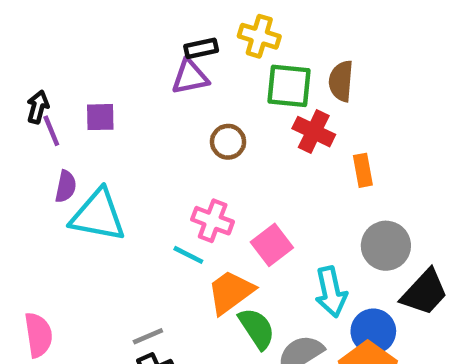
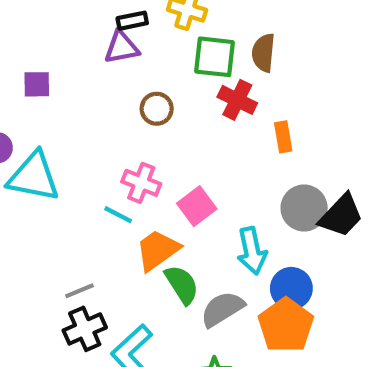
black trapezoid: (424, 292) -> (341, 216), moved

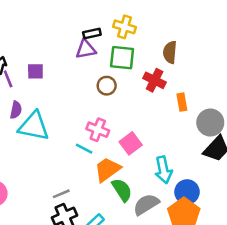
green square: (214, 57) -> (122, 58), moved
gray circle: (304, 208) -> (210, 123), moved

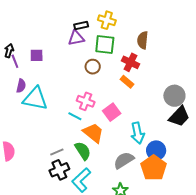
orange rectangle: (182, 102) -> (127, 82), moved, turned -40
orange trapezoid: (107, 170) -> (93, 133), turned 75
green semicircle: (122, 190) -> (83, 151), moved

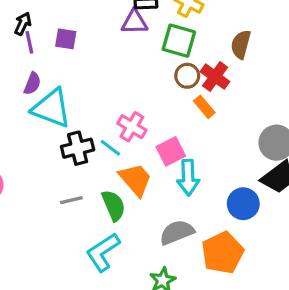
brown circle: (93, 67) -> (187, 76), moved
cyan arrow: (138, 133) -> (188, 178), moved
blue circle: (156, 150) -> (243, 204), moved
black cross: (59, 170) -> (78, 148), moved

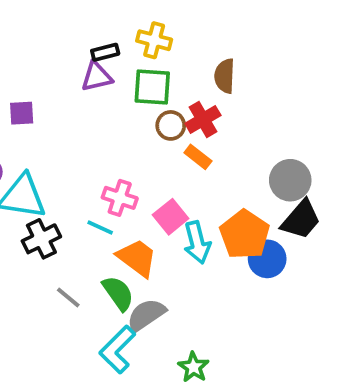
red cross: (215, 77) -> (203, 119), turned 36
black cross: (78, 148) -> (41, 239), moved
gray line: (71, 200) -> (68, 298), turned 65
gray semicircle: (177, 232) -> (146, 315), moved
orange pentagon: (223, 253) -> (245, 234), moved

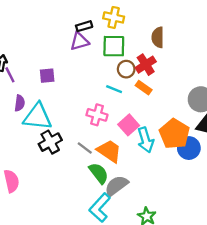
purple square: (22, 113) -> (47, 76), moved
cyan line: (100, 228) -> (114, 89), moved
gray line: (68, 298) -> (85, 148), moved

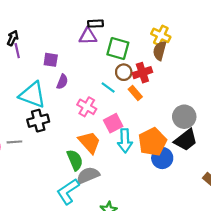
yellow cross: (114, 17) -> (161, 35), moved
purple semicircle: (20, 103) -> (62, 82), moved
gray line: (85, 148) -> (14, 142), moved, turned -56

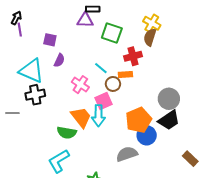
brown circle: (124, 72) -> (113, 84), moved
orange rectangle: (135, 93) -> (125, 75), turned -56
cyan arrow: (125, 141) -> (98, 116), moved
green semicircle: (75, 160) -> (67, 133), turned 120
gray semicircle: (88, 175) -> (127, 154), moved

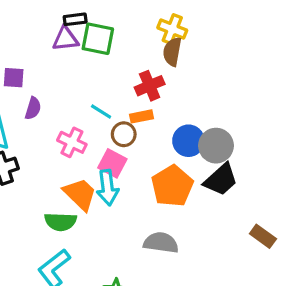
green square: (112, 33) -> (98, 39), moved
pink square: (104, 101) -> (112, 163), turned -30
blue circle: (147, 135) -> (188, 141), moved
gray semicircle: (127, 154) -> (161, 243), turned 35

